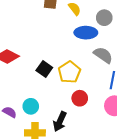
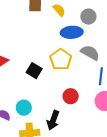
yellow pentagon: (69, 72) -> (61, 59), moved

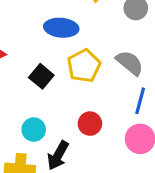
blue ellipse: (72, 32) -> (61, 28), moved
cyan circle: (24, 108) -> (34, 130), moved

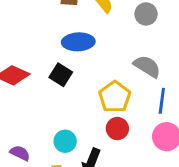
yellow pentagon: (84, 66) -> (115, 97), moved
black square: (41, 76) -> (61, 75), moved

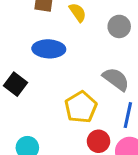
black square: (61, 75) -> (16, 84), moved
red circle: (117, 129) -> (99, 141), moved

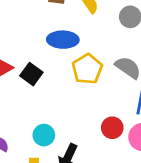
yellow pentagon: (81, 107) -> (87, 69), moved

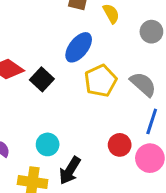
blue ellipse: (63, 40) -> (79, 47), turned -60

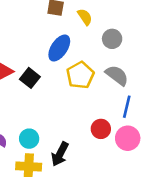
gray circle: (151, 32) -> (112, 39), moved
cyan circle: (48, 144) -> (29, 139), moved

